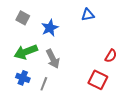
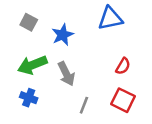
blue triangle: (88, 15) -> (110, 18), size x1.5
red semicircle: (111, 56) -> (123, 66), moved
gray line: (44, 84) -> (84, 105), moved

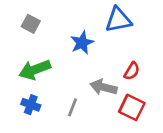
blue star: (63, 35) -> (82, 43), moved
gray arrow: (66, 74) -> (103, 87), moved, turned 130
gray line: (84, 105) -> (72, 107), moved

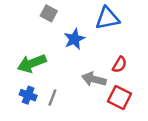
gray square: (31, 24) -> (49, 13), moved
gray line: (72, 107) -> (52, 98), moved

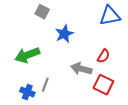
blue triangle: (107, 18) -> (110, 16), moved
blue cross: (28, 95) -> (27, 92), moved

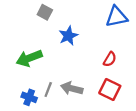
gray arrow: (81, 69) -> (72, 88), moved

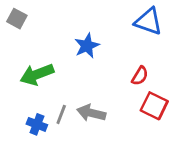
gray square: (45, 12) -> (17, 19), moved
blue triangle: (117, 17) -> (148, 21), turned 30
red square: (110, 90) -> (154, 106), moved

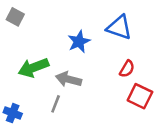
blue triangle: (148, 21) -> (119, 27), moved
gray arrow: (91, 113) -> (69, 79), moved
blue cross: (37, 124) -> (13, 113), moved

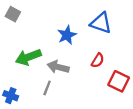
red semicircle: (127, 69) -> (98, 60), moved

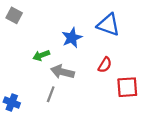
green arrow: (28, 57) -> (41, 55), moved, size x0.6
red square: (119, 81) -> (127, 87), turned -30

